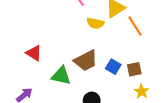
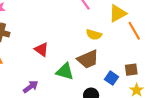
yellow semicircle: (95, 23) -> (94, 35), moved
blue square: (113, 67) -> (111, 78), moved

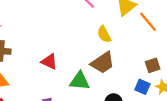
yellow semicircle: (94, 35) -> (104, 34), turned 56
blue square: (111, 78) -> (142, 87), moved

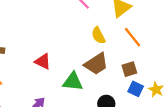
orange line: (148, 22) -> (132, 37), moved
brown square: (153, 65) -> (129, 69), moved

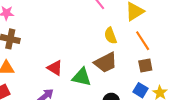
red triangle: (43, 61) -> (55, 68), moved
brown square: (129, 69) -> (145, 65), moved

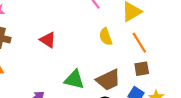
brown trapezoid: (106, 62) -> (108, 80), moved
red triangle: (55, 68) -> (48, 40), moved

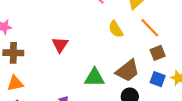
red triangle: (48, 40) -> (60, 45), turned 42

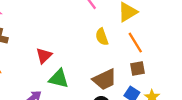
red triangle: (60, 45) -> (44, 56), moved
green triangle: (94, 78) -> (59, 79), moved

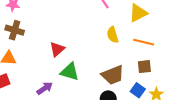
orange line: (135, 43) -> (144, 42), turned -48

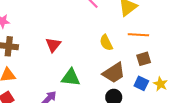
yellow semicircle: (113, 35) -> (106, 43), moved
red triangle: (57, 49) -> (53, 45), moved

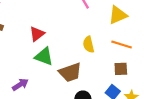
brown trapezoid: (114, 73) -> (70, 72), moved
green triangle: (71, 77) -> (44, 56), moved

